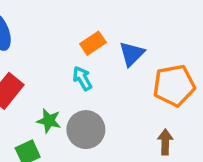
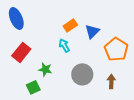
orange pentagon: (174, 85) -> (116, 49), turned -30
gray circle: (86, 130) -> (82, 74), moved

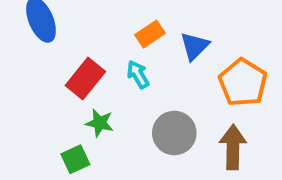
red rectangle: (21, 52) -> (85, 78), moved
brown arrow: (111, 81) -> (233, 147), size x1.5

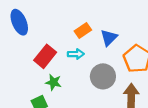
cyan arrow: (138, 74) -> (76, 54), turned 119
gray circle: (174, 133) -> (103, 76), moved

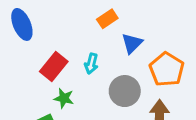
orange rectangle: (83, 30) -> (107, 19), moved
cyan arrow: (76, 54) -> (91, 64), turned 105

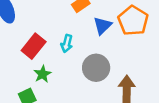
orange pentagon: (167, 69) -> (133, 21), moved
green star: (64, 98) -> (43, 74), turned 30

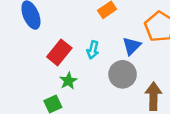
blue triangle: (102, 26) -> (132, 46), moved

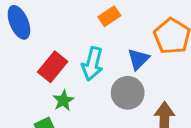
cyan arrow: (93, 50) -> (92, 64), size x1.5

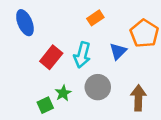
gray circle: (128, 93) -> (98, 87), moved
green star: (63, 100) -> (63, 93), moved

